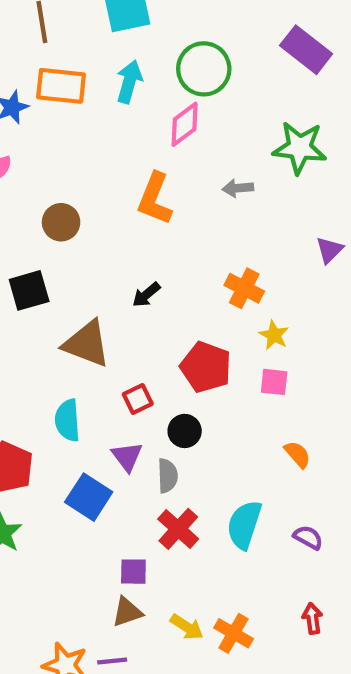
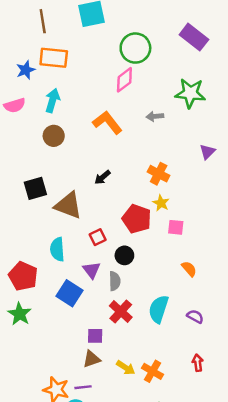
cyan arrow: (129, 82) -> (52, 100), moved
orange L-shape: (155, 199) -> (107, 122), turned 120
black square: (29, 290) -> (35, 188), moved
yellow star: (274, 335) -> (161, 203), moved

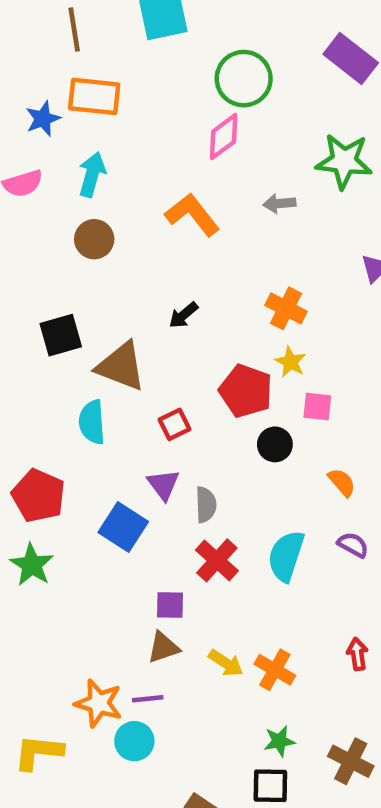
cyan semicircle: (57, 249) -> (92, 422), moved
black circle: (124, 255) -> (275, 444), moved
purple semicircle: (195, 316) -> (353, 545), moved

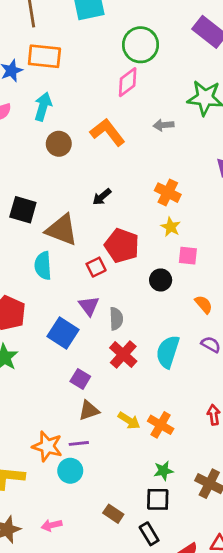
brown circle: (94, 239) -> (59, 144), moved
black square: (61, 335) -> (23, 210), turned 32
red pentagon: (246, 391) -> (122, 246), moved
purple square: (170, 605) -> (80, 379), moved, turned 30

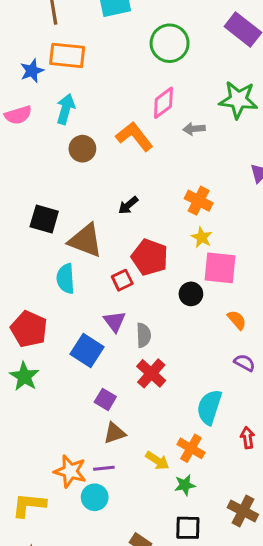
pink diamond: (128, 82) -> (163, 103), moved
pink square: (188, 256) -> (220, 268), size x1.6
cyan semicircle: (168, 352) -> (209, 407), moved
yellow arrow: (129, 421) -> (157, 461), moved
green star: (163, 471) -> (185, 485), moved

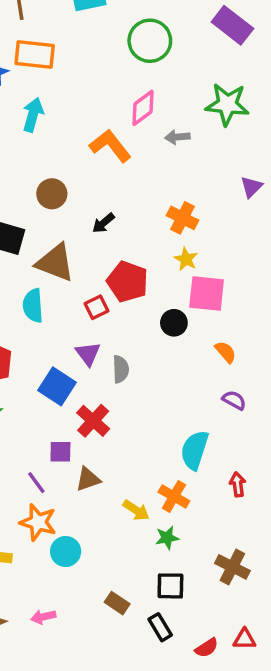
brown circle: (82, 149) -> (52, 194), moved
red cross: (151, 373) -> (93, 421), moved
purple square: (105, 399) -> (60, 452), moved, turned -30
purple line: (104, 468) -> (36, 483), moved, turned 60

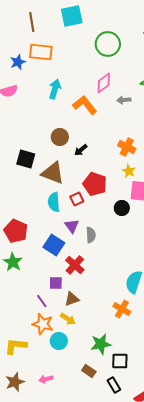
cyan arrow: (33, 115) -> (55, 89), moved
brown circle: (52, 194) -> (60, 137), moved
cyan semicircle: (33, 306) -> (54, 202), moved
yellow arrow: (136, 510) -> (68, 319), moved
green star: (167, 538) -> (101, 344), moved, size x1.5

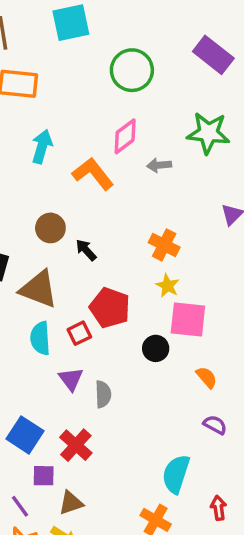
black arrow: (81, 150) -> (86, 250), turned 88
blue square: (54, 245) -> (25, 435), moved

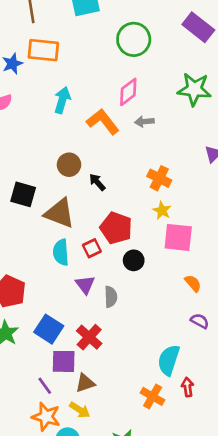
gray arrow: (159, 165) -> (144, 122), moved
black circle: (156, 348) -> (134, 260), moved
purple square: (44, 476) -> (64, 361), size x1.4
red arrow: (218, 508) -> (188, 387), moved

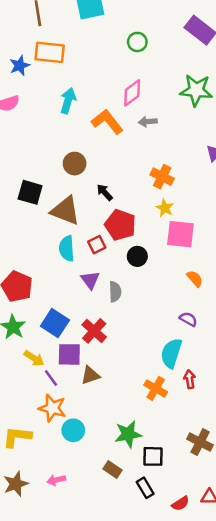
green circle: (134, 39) -> (137, 42), size x0.6
black arrow: (97, 182) -> (105, 192), moved
purple semicircle: (200, 321) -> (188, 319), moved
yellow arrow: (80, 410) -> (34, 358), moved

